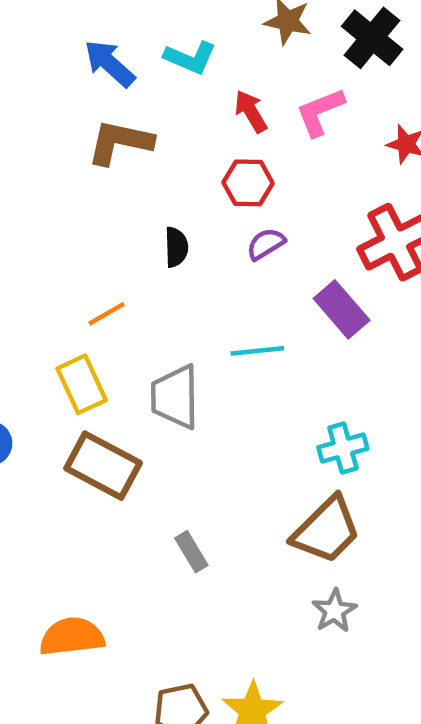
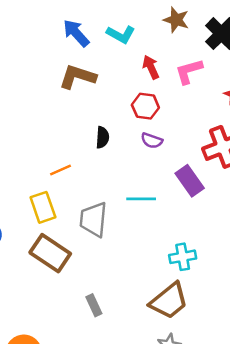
purple semicircle: (266, 244) -> (152, 141), turned -135

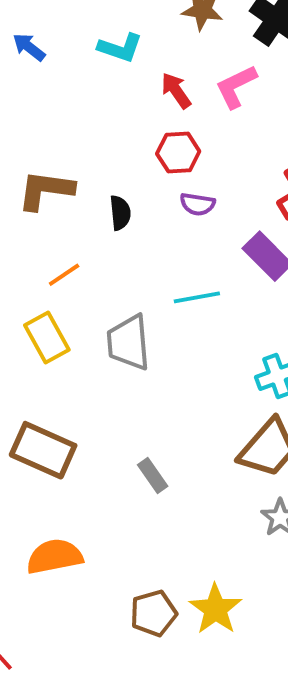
blue arrow: (76, 33) -> (29, 47), moved, size x0.7
brown L-shape: (77, 77) -> (46, 190), moved
brown rectangle: (50, 253) -> (43, 450), moved

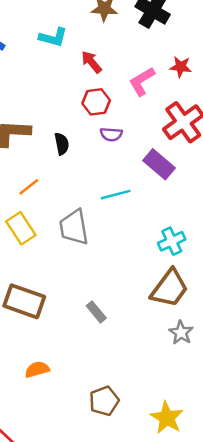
pink L-shape: (236, 86) -> (142, 81), moved
orange semicircle: (55, 557) -> (37, 369), size x0.7
yellow star: (215, 609) -> (167, 418), moved

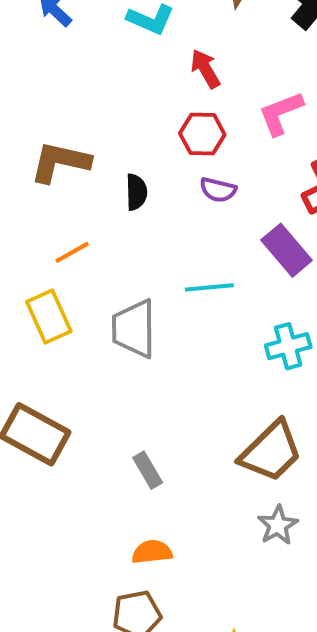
cyan cross: (172, 241) -> (288, 346), moved
orange semicircle: (37, 369) -> (152, 552), moved

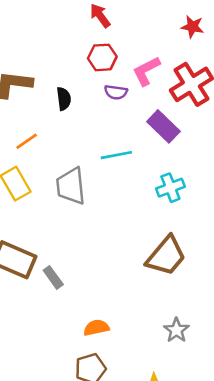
pink L-shape: (281, 113) -> (146, 71), moved
gray rectangle: (148, 470) -> (53, 277), moved
gray star: (278, 525) -> (176, 330), moved

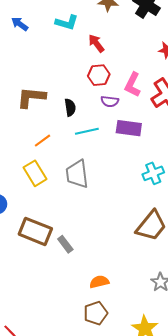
pink L-shape: (146, 71) -> (133, 85), turned -35
purple rectangle: (163, 126) -> (129, 128), moved, turned -35
cyan line: (116, 155) -> (87, 131), moved

